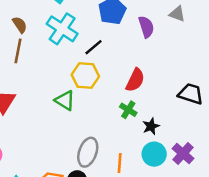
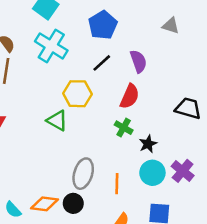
purple semicircle: (146, 27) -> (138, 61), moved
black line: (93, 47) -> (102, 63), moved

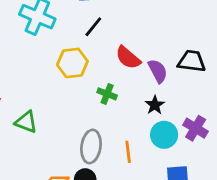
purple semicircle: (138, 61) -> (158, 71), moved
red semicircle: (130, 96) -> (128, 58), turned 115
green triangle: (57, 121) -> (26, 122), moved
green cross: (124, 128) -> (107, 94), moved

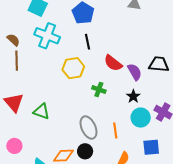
black line: (93, 27) -> (88, 42), turned -49
gray ellipse: (91, 146) -> (88, 128), turned -30

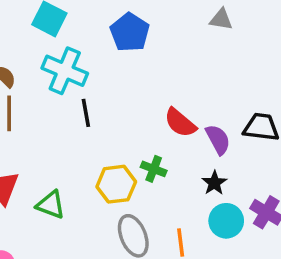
black line: (88, 42) -> (86, 113), moved
yellow hexagon: (73, 68) -> (116, 184), moved

